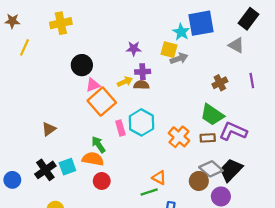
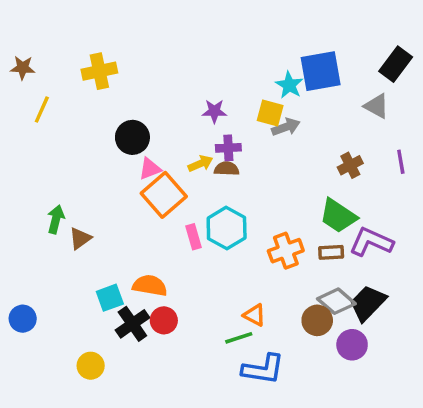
orange cross: (179, 137) -> (286, 251), turned 30
green arrow: (98, 145) -> (56, 219), moved, turned 49
black cross: (45, 170) -> (132, 324), moved

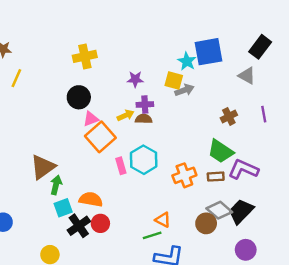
yellow cross: (99, 71) -> (85, 56), moved
green arrow: (56, 219) -> (56, 185), moved
brown triangle: (80, 238) -> (43, 167), size x1.6
purple circle: (352, 345) -> (246, 250), moved

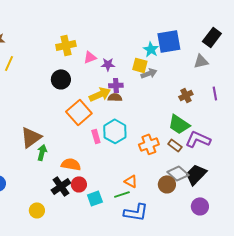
gray triangle: (247, 76) -> (201, 61), turned -42
yellow arrow: (126, 115) -> (100, 94), size x1.5
pink triangle: (91, 119) -> (90, 57), moved
brown rectangle: (216, 177) -> (175, 145), turned 40
cyan square: (63, 208) -> (95, 198), moved

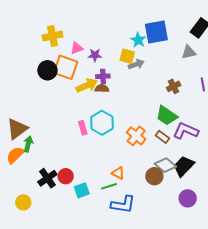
orange square: (79, 112) -> (66, 67), moved, turned -30
orange cross: (149, 144) -> (136, 136), turned -30
orange semicircle: (71, 164) -> (15, 155), moved, turned -54

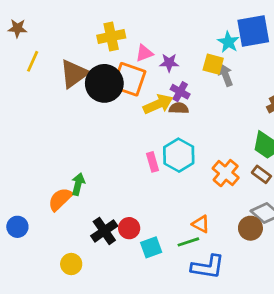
gray arrow: (136, 64) -> (226, 75), turned -91
black circle: (47, 70) -> (104, 83), size x1.4
purple cross: (103, 76) -> (180, 92), turned 32
brown triangle: (17, 129) -> (74, 74), moved

